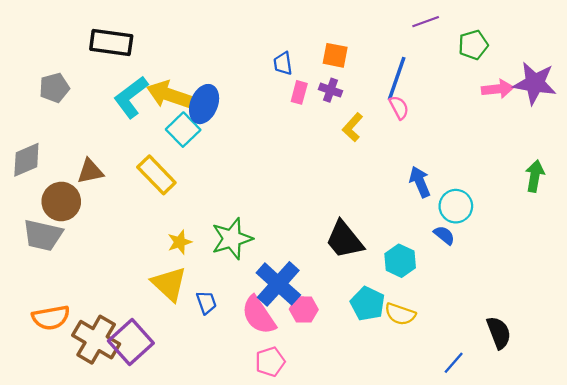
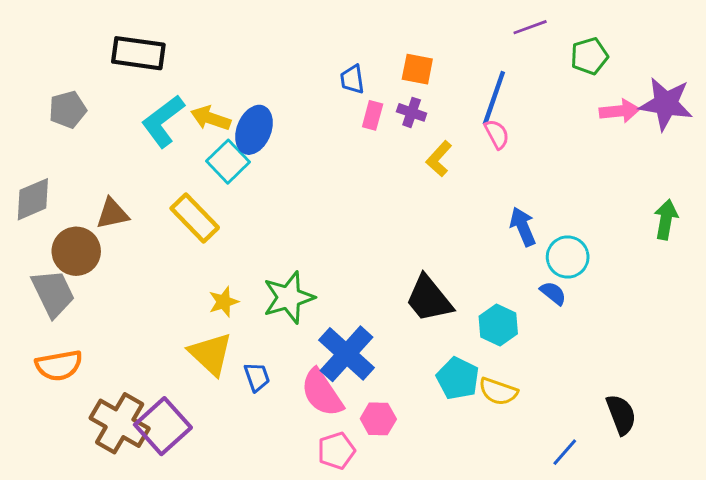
yellow arrow: (169, 95) -> (211, 118), size x0.7
gray trapezoid: (43, 235) -> (53, 293), turned -129
pink hexagon: (304, 309) -> (378, 419), moved
orange semicircle: (51, 318) -> (59, 365), moved

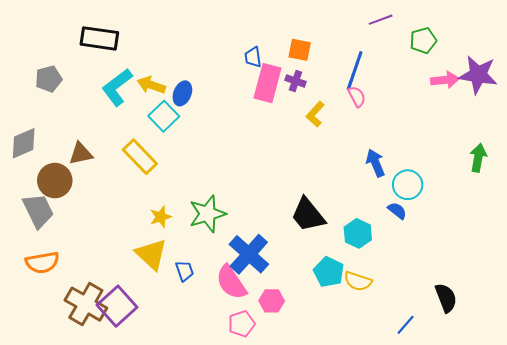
pink rectangle: (373, 115) -> (268, 83), size x1.8
blue ellipse: (254, 130) -> (182, 93), size x0.7

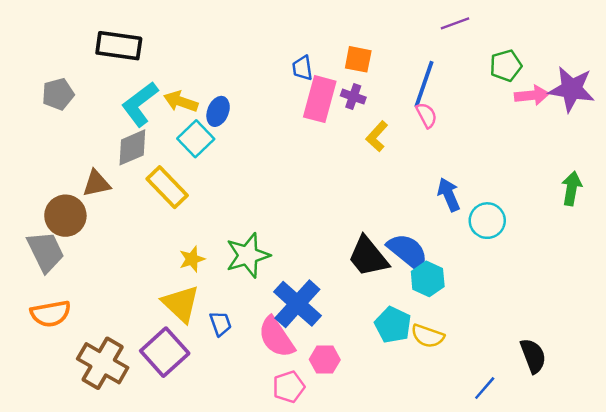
green pentagon: (423, 40) -> (506, 66), moved
gray diamond: (24, 143) -> (132, 147), moved
blue semicircle: (397, 211) -> (408, 252), moved, size x1.8
purple square: (117, 306) -> (165, 352), moved

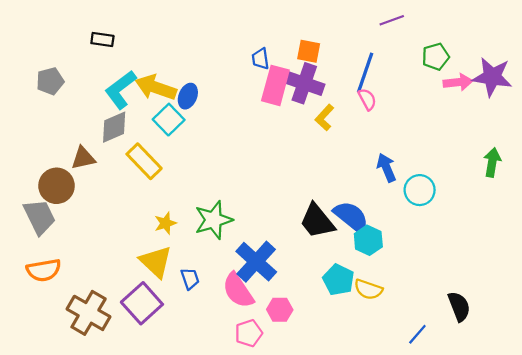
black rectangle: (119, 46) -> (102, 39), size x0.6
purple cross: (353, 97) -> (304, 83), size x1.8
yellow arrow: (181, 102) -> (156, 88), size x1.4

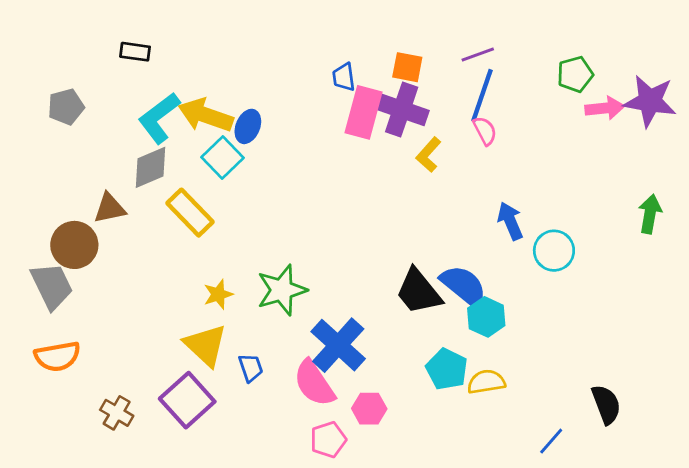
purple line: (392, 20) -> (478, 55), moved
yellow semicircle: (368, 289) -> (486, 382), turned 152
brown cross: (89, 313) -> (117, 413), size x0.6

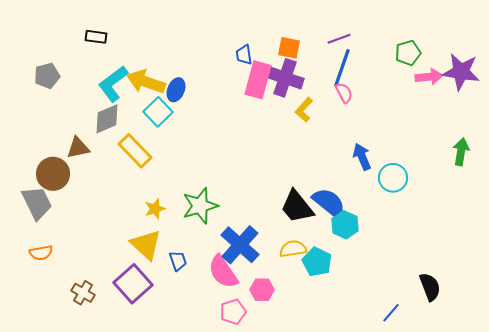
orange semicircle: (57, 356) -> (41, 253), size x0.7
yellow semicircle: (486, 382) -> (293, 249), moved

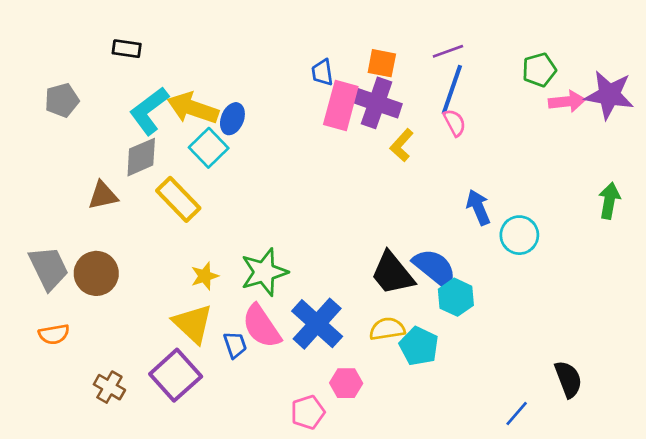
brown circle: (53, 174) -> (96, 273), moved
pink semicircle: (223, 272) -> (262, 326), moved

